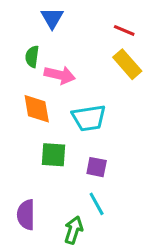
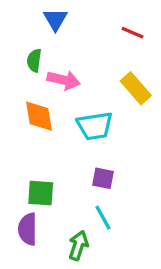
yellow rectangle: (127, 64) -> (136, 88), moved
green square: (54, 155) -> (41, 193), moved

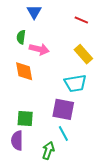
cyan trapezoid: (95, 126) -> (75, 83), moved
purple square: (103, 178) -> (63, 109), size x1.6

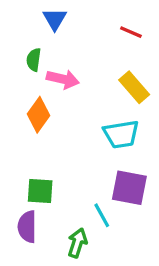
orange diamond: (24, 71) -> (39, 115), turned 45
purple square: (63, 109) -> (129, 188), moved

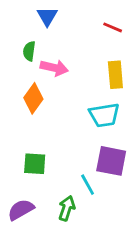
yellow rectangle: (134, 87) -> (115, 75), turned 36
purple semicircle: (27, 227) -> (21, 210), moved, turned 60

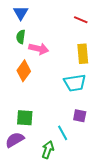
blue triangle: (47, 16) -> (21, 13), moved
purple square: (111, 161) -> (80, 116), size x0.6
purple semicircle: (21, 210) -> (15, 140), moved

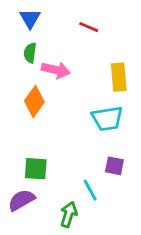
red line: (81, 20) -> (89, 27), moved

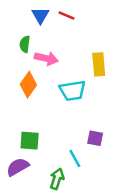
blue triangle: (30, 18) -> (40, 15), moved
red line: (89, 27) -> (67, 15), moved
cyan trapezoid: (107, 119) -> (72, 91), moved

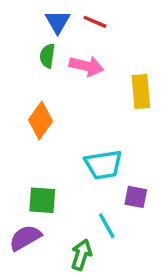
green semicircle: (25, 44) -> (47, 56), moved
pink arrow: (46, 58) -> (86, 66), moved
cyan trapezoid: (72, 91) -> (103, 165), moved

